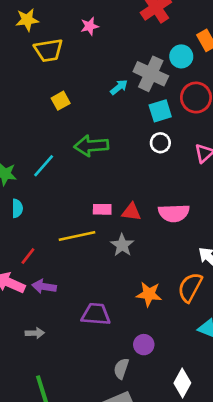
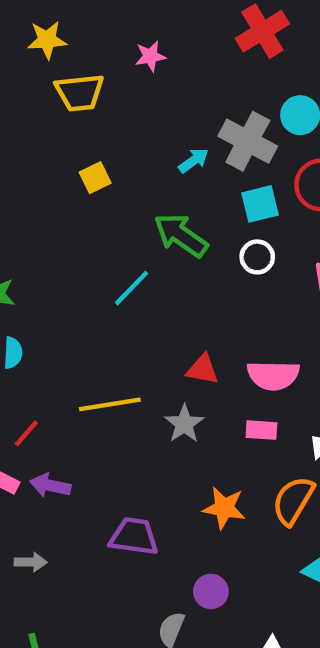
green arrow: (91, 146) -> (181, 235), moved, turned 36
cyan line: (44, 166) -> (131, 288), moved
pink rectangle: (102, 209) -> (261, 430), moved

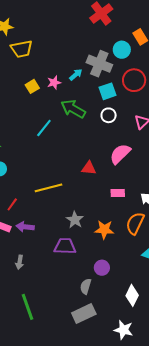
pink star: (150, 56) -> (54, 83), moved
cyan line: (131, 288) -> (44, 128), moved
pink semicircle: (273, 375) -> (120, 154), moved, turned 140
gray star: (184, 424) -> (75, 220), moved
gray arrow: (31, 562) -> (20, 262), turned 104

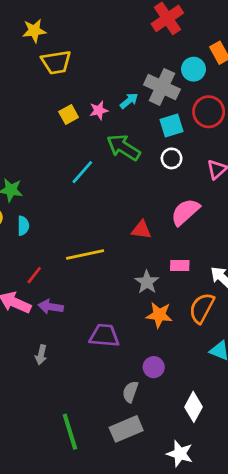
gray star: (75, 220) -> (147, 282), moved
green line: (27, 307) -> (70, 432), moved

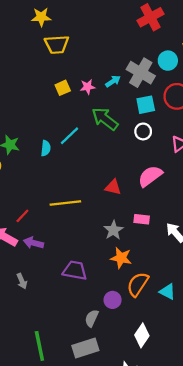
cyan semicircle: (23, 226) -> (46, 148), moved
orange semicircle: (202, 308) -> (138, 284), moved
gray arrow: (41, 355) -> (22, 281), turned -40

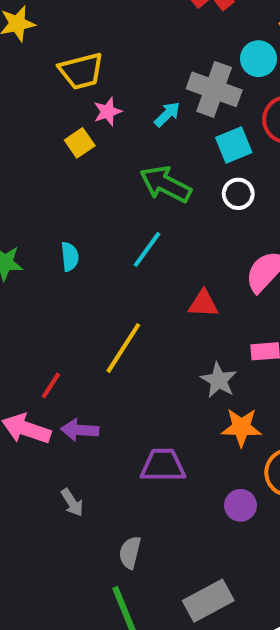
yellow trapezoid: (57, 44) -> (81, 71), moved
pink star: (88, 87) -> (108, 112), moved
cyan line: (69, 136) -> (147, 249), moved
yellow line: (65, 203) -> (123, 348), turned -40
gray semicircle: (92, 318) -> (130, 553), moved

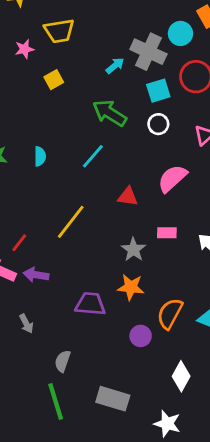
pink star: (108, 112) -> (24, 49), moved
orange star: (241, 427) -> (131, 287), moved
gray rectangle: (208, 601) -> (113, 399), turned 40

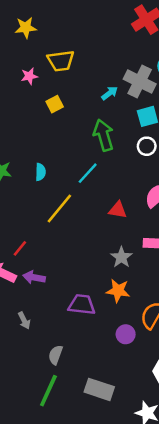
green arrow: (110, 113) -> (104, 135), turned 40
yellow line: (71, 222) -> (59, 208), moved
green line: (56, 402) -> (48, 391), turned 40

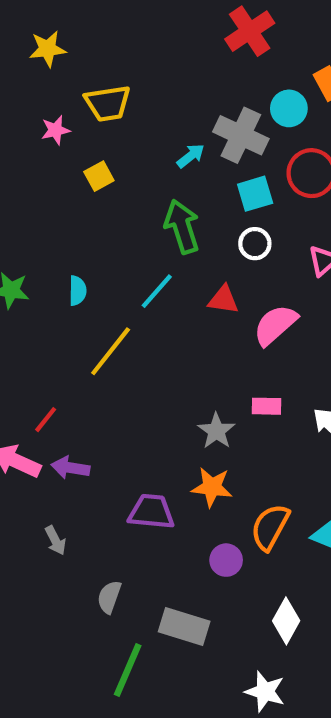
red triangle: (118, 210) -> (223, 300), moved
gray rectangle: (99, 389) -> (184, 627), moved
green line: (48, 391) -> (128, 670), moved

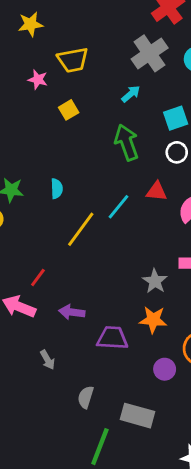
pink star: (55, 130) -> (38, 80), turned 30
gray cross: (241, 135) -> (150, 53), moved, turned 32
cyan line: (157, 291) -> (118, 207), moved
purple arrow: (70, 468) -> (72, 312), moved

